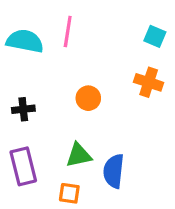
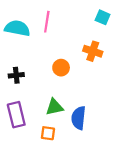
cyan square: (155, 36) -> (103, 17), moved
orange cross: (149, 82) -> (93, 51), moved

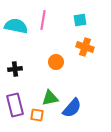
cyan square: (103, 17) -> (80, 20), moved, turned -32
blue semicircle: (79, 118) -> (72, 108), turned -145
orange square: (48, 133) -> (37, 115), moved

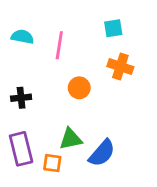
pink line: (43, 20) -> (59, 45), moved
cyan semicircle: (16, 26) -> (22, 37), size x0.7

